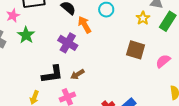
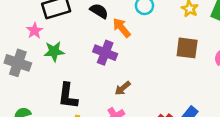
green star: (26, 35) -> (54, 51), turned -30
black L-shape: (52, 74) -> (68, 96), moved, turned 115

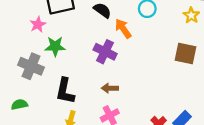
gray cross: (18, 63) -> (31, 66), moved
brown arrow: (123, 88) -> (110, 88), moved, turned 35

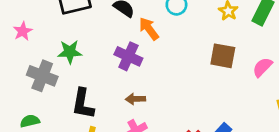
pink star: (38, 25) -> (23, 31), moved

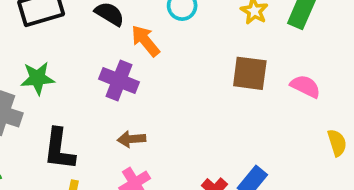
pink semicircle: (262, 67) -> (305, 86), turned 75

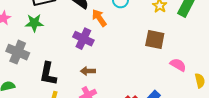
green star: (38, 78) -> (34, 23), moved
pink semicircle: (305, 86) -> (178, 65), moved

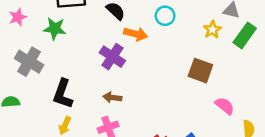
orange arrow: (99, 18) -> (136, 34), turned 132

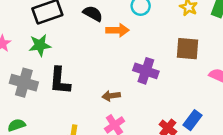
purple cross: (112, 57) -> (146, 71), moved
black L-shape: (63, 94) -> (60, 81), moved

